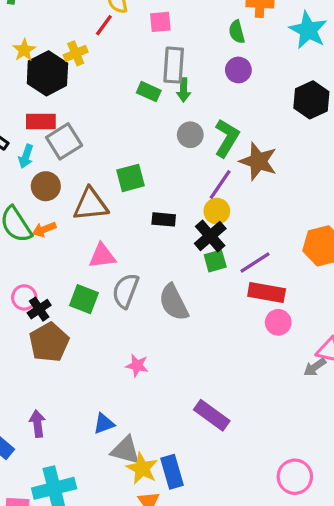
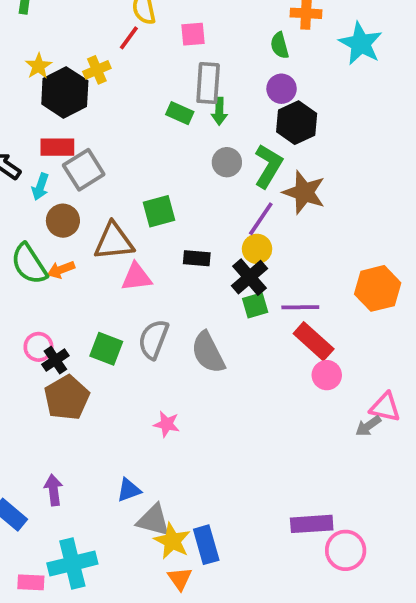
black hexagon: (311, 100) -> (297, 123), moved
pink triangle: (102, 256) -> (136, 277), moved
purple line: (255, 263) -> (300, 307), turned 32
red rectangle: (267, 292) -> (314, 341), turned 32
purple rectangle: (212, 415) -> (312, 524), moved, turned -40

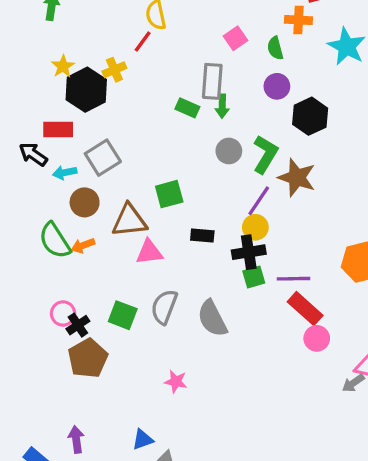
pink square: (193, 34) -> (235, 38), moved, turned -30
black hexagon: (297, 123) -> (310, 116), moved
red rectangle: (57, 147) -> (58, 129), moved
cyan arrow: (40, 187) -> (65, 173), turned 60
black cross: (249, 277) -> (249, 252), turned 32

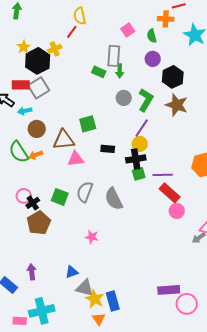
gray square: (103, 158) -> (39, 88), moved
brown star: (297, 178) -> (177, 105), moved

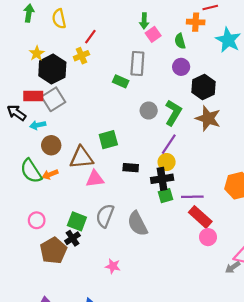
yellow semicircle: (80, 16) -> (59, 19), moved
yellow cross: (55, 49) -> (81, 56), moved
green arrow: (120, 71) -> (144, 21), moved
black cross: (33, 203) -> (72, 238), moved

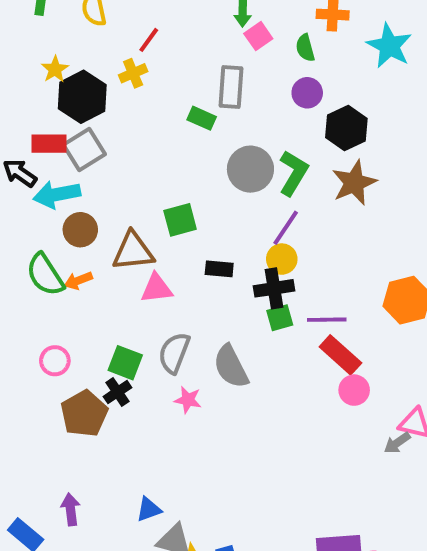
gray circle: (149, 111) -> (250, 169), size x1.5
brown star: (208, 118) -> (354, 183), turned 30
cyan arrow: (38, 125) -> (57, 194), size x1.6
pink star: (113, 266) -> (188, 400), moved

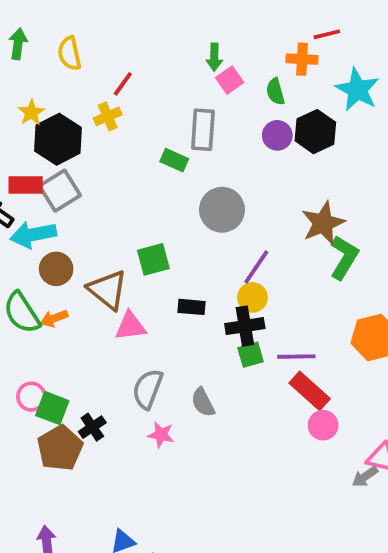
black hexagon: (346, 128) -> (315, 132), moved
green L-shape: (293, 173) -> (344, 257), moved
brown triangle: (133, 251) -> (108, 290), turned 45
green square: (125, 363) -> (52, 408), moved
gray semicircle: (231, 367) -> (203, 402), size x0.7

